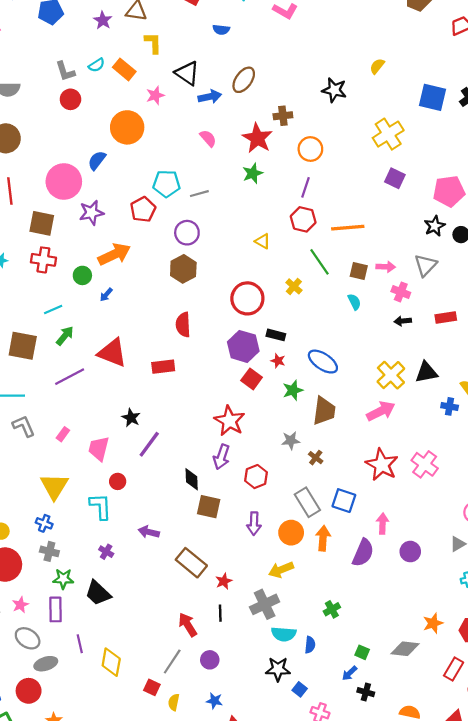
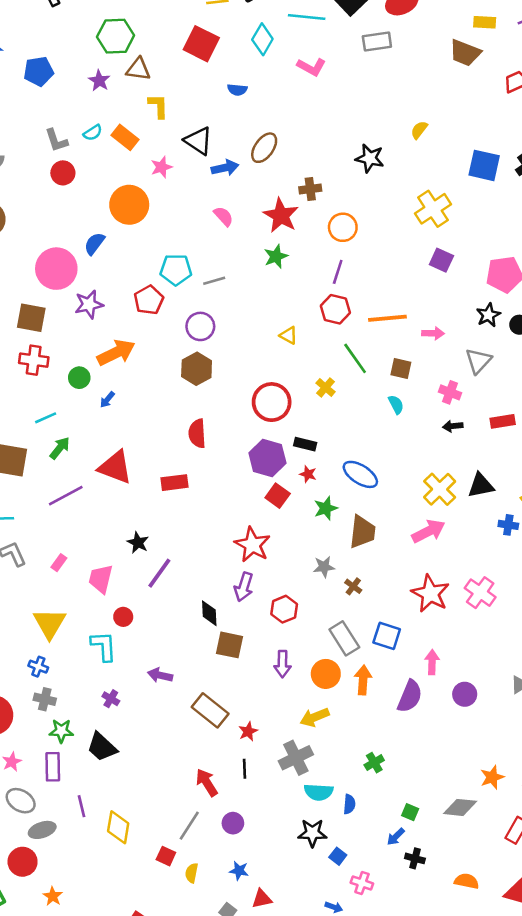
pink arrow: (386, 267) -> (433, 333), moved

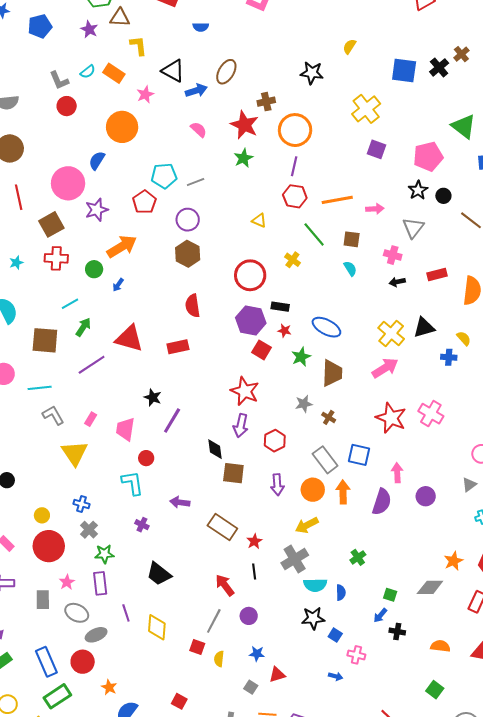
orange circle: (343, 227) -> (295, 130), size x1.4
brown square: (31, 318) -> (51, 224), turned -35
yellow triangle: (50, 623) -> (75, 453), moved
gray cross: (45, 699) -> (89, 530), turned 36
black trapezoid: (102, 747) -> (159, 574), moved

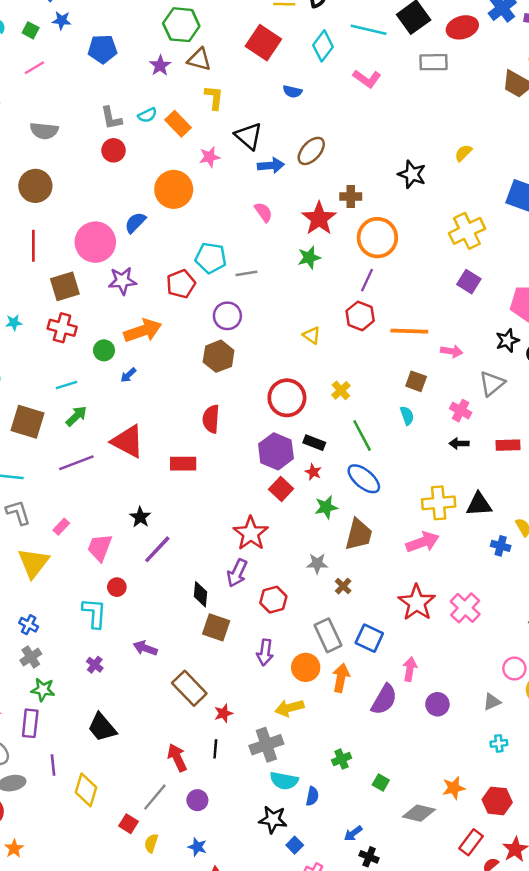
green line: (314, 234) -> (362, 435), moved
yellow cross: (391, 333) -> (439, 503), turned 32
green square: (390, 595) -> (381, 783), moved

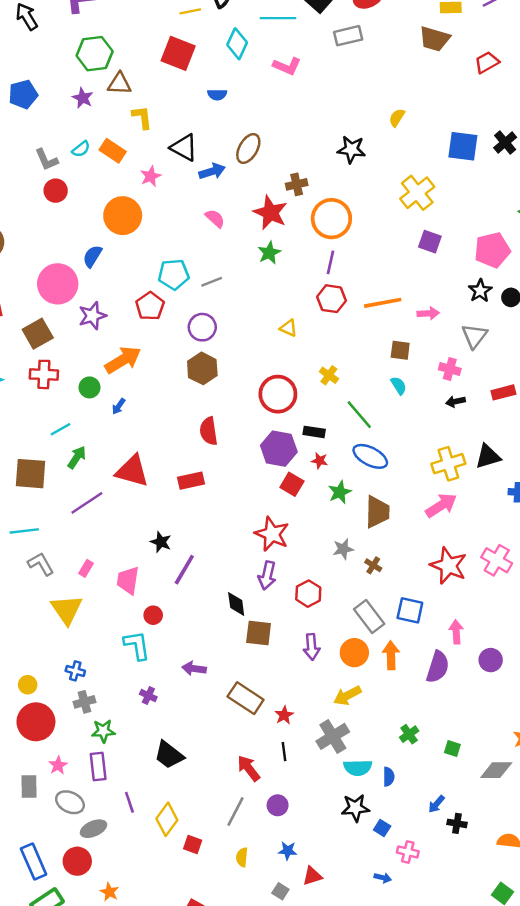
gray cross: (31, 657) -> (84, 702), turned 30
yellow diamond: (86, 790) -> (167, 819), turned 32
red square: (129, 824) -> (193, 844), moved

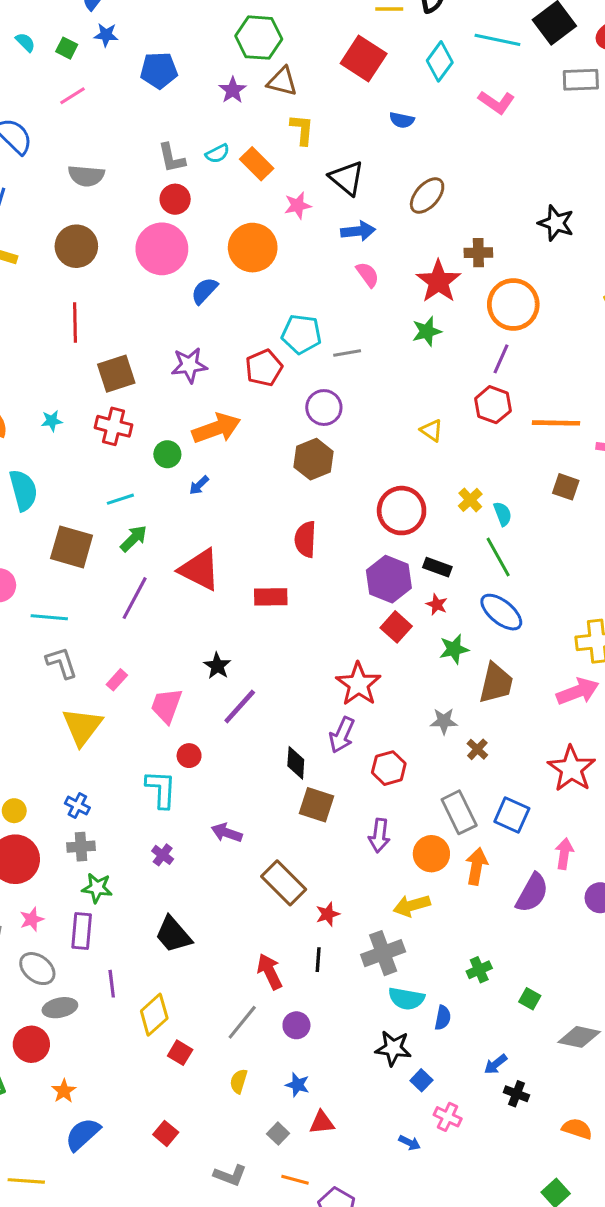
blue arrow: (212, 171) -> (358, 231), moved
pink circle: (58, 284) -> (162, 249), moved
cyan semicircle: (399, 386) -> (503, 514), moved
purple line: (87, 503) -> (135, 598), turned -40

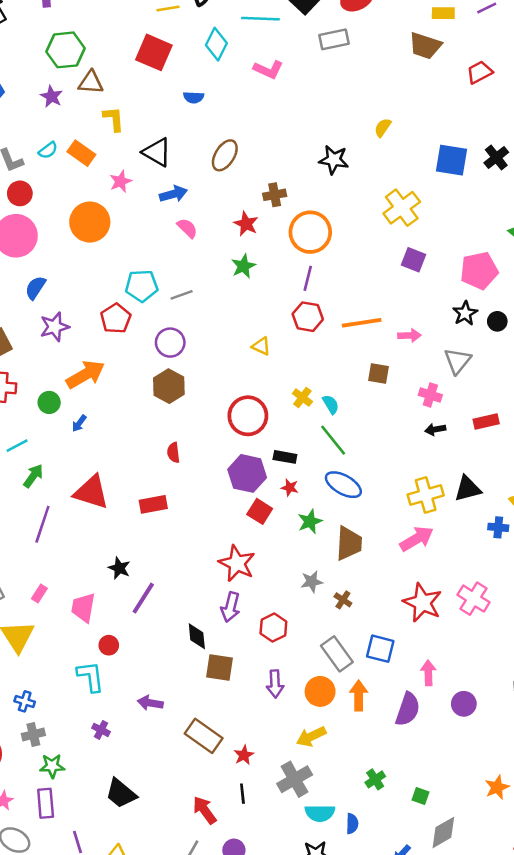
red star: (438, 281) -> (246, 224), size x0.7
blue semicircle: (204, 291) -> (35, 288), moved
red semicircle: (305, 539) -> (173, 453), size x0.7
gray diamond: (579, 1037) -> (443, 832), moved, turned -32

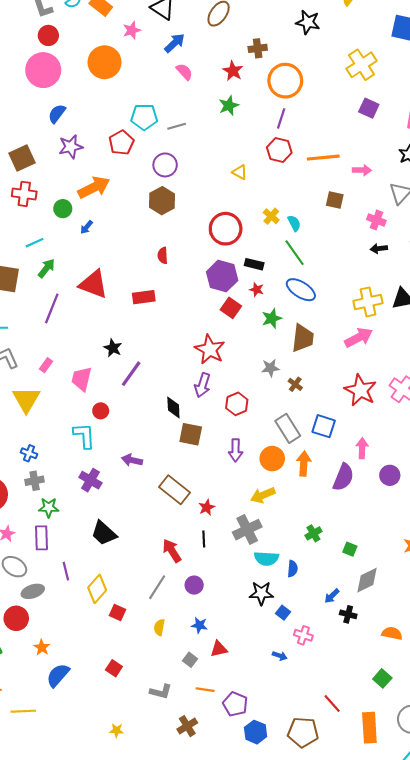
blue arrow: (173, 194) -> (175, 43), turned -30
purple cross: (101, 730) -> (90, 480), size x1.5

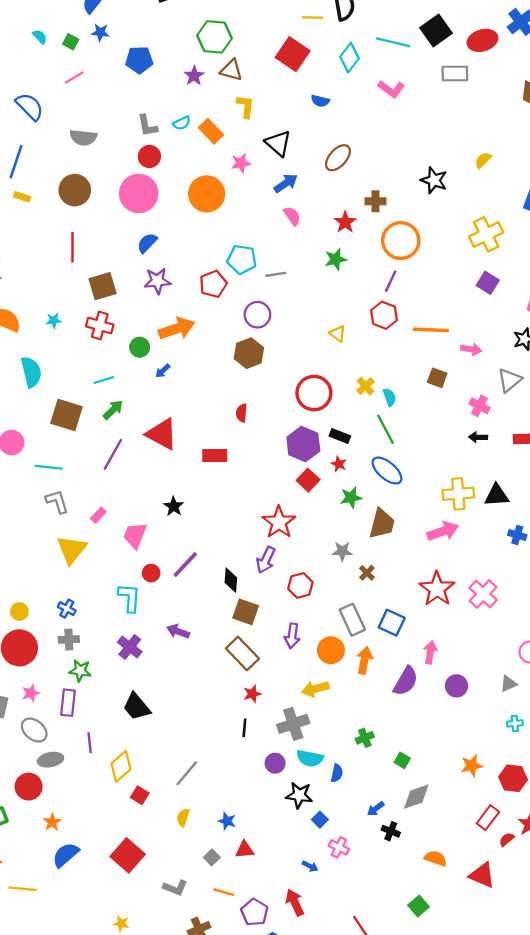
purple line: (131, 374) -> (185, 565), moved
brown rectangle: (174, 490) -> (242, 654), moved
red arrow: (172, 551) -> (295, 902), moved
purple circle: (194, 585) -> (275, 763), moved
red square: (114, 668) -> (128, 855), size x1.8

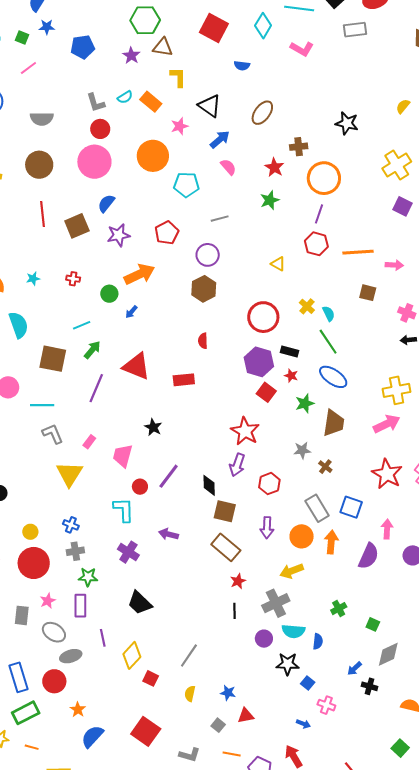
yellow semicircle: (483, 160) -> (403, 106), moved
cyan pentagon: (242, 259) -> (186, 185), moved
brown square: (103, 286) -> (77, 226), moved
red cross: (100, 326) -> (73, 279), size x0.6

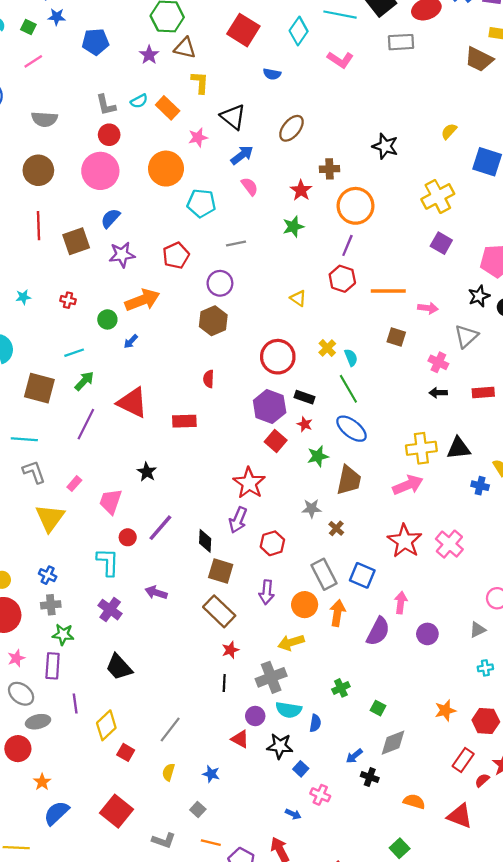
red triangle: (246, 716) -> (240, 739), moved, turned 36

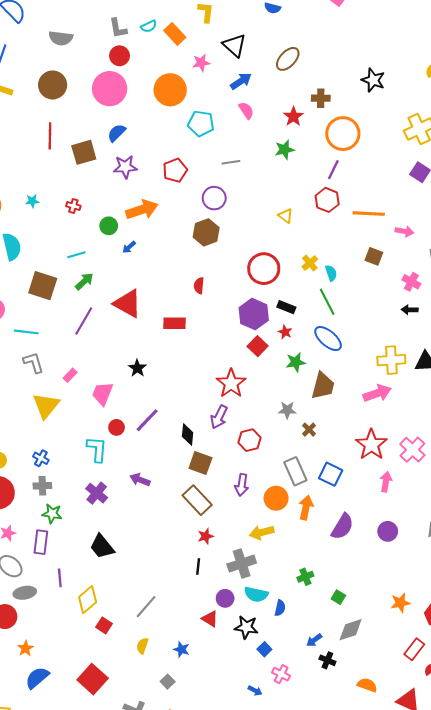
pink arrow: (401, 603) -> (386, 482), moved

